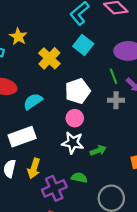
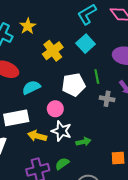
green line: (113, 76) -> (97, 76), moved
pink circle: (75, 118) -> (55, 109), moved
yellow arrow: (34, 168) -> (37, 136), moved, turned 78
green semicircle: (79, 178) -> (62, 164), turned -56

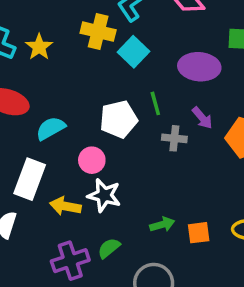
yellow star: (28, 26) -> (39, 47), moved
yellow cross: (53, 51) -> (98, 32), moved, turned -36
white rectangle: (16, 118) -> (30, 179), turned -55
green arrow: (83, 142) -> (162, 225), moved

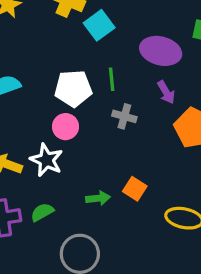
purple arrow: (202, 118) -> (166, 92), moved
pink circle: (92, 160) -> (65, 127), moved
orange square: (199, 233) -> (135, 189), moved, turned 30

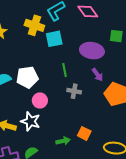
cyan square: (99, 25) -> (54, 39), turned 30
white pentagon: (73, 88) -> (27, 77), moved

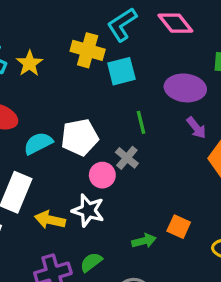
gray cross: (74, 91) -> (127, 158), moved, turned 32

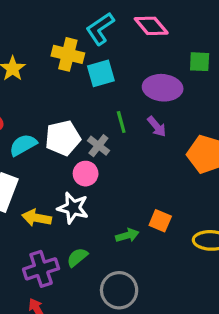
purple arrow: (196, 128) -> (157, 126), moved
gray cross: (127, 158) -> (98, 146), moved

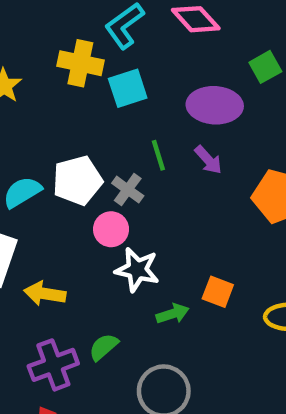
green square: (200, 62) -> (265, 67), turned -30
white star: (73, 208) -> (137, 270), moved

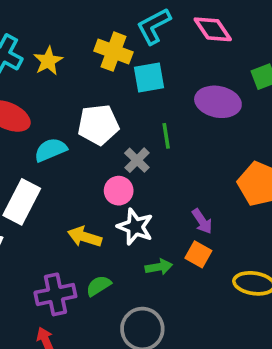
purple arrow: (208, 160) -> (202, 221), moved
white pentagon: (77, 180) -> (98, 125), moved
yellow arrow: (45, 294) -> (85, 237), moved

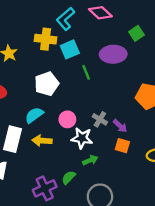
green line: (166, 136) -> (86, 72), moved
cyan semicircle: (51, 150) -> (34, 115), moved
gray cross: (137, 160) -> (100, 119), moved
yellow arrow: (85, 237) -> (42, 141), moved
green arrow: (159, 267) -> (90, 160), moved

